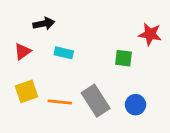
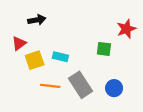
red star: (150, 34) -> (126, 29), turned -30
cyan rectangle: (64, 53) -> (60, 57), moved
yellow square: (27, 91) -> (35, 60), moved

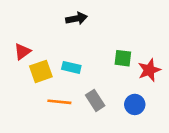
black arrow: (37, 20) -> (77, 19), moved
red star: (126, 29) -> (149, 70), moved
gray rectangle: (80, 85) -> (95, 100), size x0.7

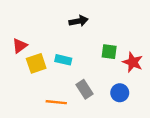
black arrow: (77, 19) -> (79, 21), moved
red star: (149, 70) -> (133, 62), turned -30
orange line: (59, 102) -> (56, 102), moved

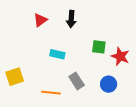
black arrow: (79, 21) -> (71, 19), turned 105
red triangle: (20, 46) -> (40, 20), moved
yellow square: (36, 63) -> (15, 77), moved

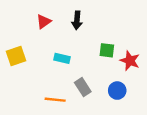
yellow square: (15, 77) -> (16, 56), moved

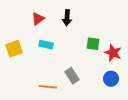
cyan rectangle: (62, 58) -> (46, 45), moved
blue circle: (117, 91) -> (111, 79), moved

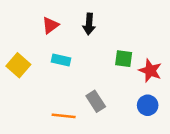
yellow square: (14, 49) -> (18, 65), turned -30

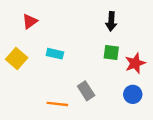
black arrow: (89, 24) -> (111, 21), moved
red triangle: (50, 25) -> (30, 21), moved
red star: (150, 71) -> (135, 63), turned 30

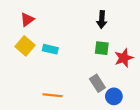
yellow square: (17, 58) -> (25, 46), moved
gray rectangle: (86, 91) -> (97, 83), moved
blue circle: (133, 94) -> (114, 96), moved

